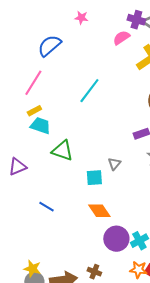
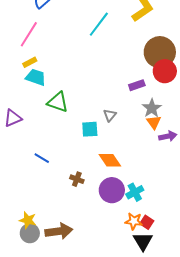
cyan line: (89, 91) -> (99, 24), moved
orange diamond: (99, 211) -> (110, 160), moved
brown cross: (94, 272) -> (77, 179), moved

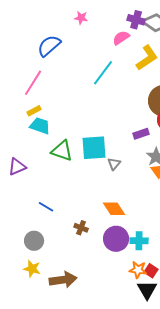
cyan square: (90, 129) -> (94, 148), moved, size x1.5
cyan cross: (135, 192) -> (139, 241), turned 30
gray circle: (30, 233) -> (34, 241), moved

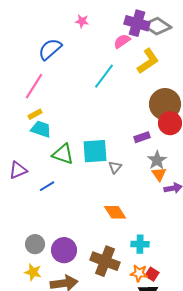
purple cross: (136, 20) -> (137, 23), size x1.4
blue line: (46, 207) -> (47, 186), moved, turned -63
brown cross: (81, 228) -> (105, 261), moved, size x2.0
purple circle: (116, 239) -> (64, 250), moved

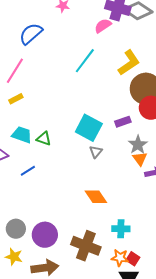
yellow L-shape: (148, 61) -> (129, 63), moved
cyan trapezoid: (41, 129) -> (22, 135), moved
cyan square: (95, 151) -> (89, 128), moved, turned 32
green triangle: (63, 154) -> (44, 139), size x0.7

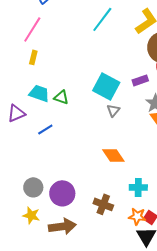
yellow rectangle: (16, 99) -> (33, 57), turned -48
brown cross: (86, 246) -> (103, 204), size x0.7

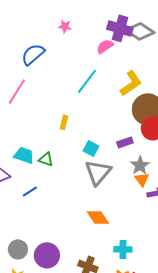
yellow rectangle: (33, 57) -> (64, 122), moved
cyan square: (106, 86) -> (91, 148), size x0.6
gray triangle: (113, 110) -> (98, 172), size x2.0

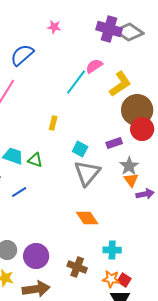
pink semicircle: (105, 46) -> (94, 66), moved

